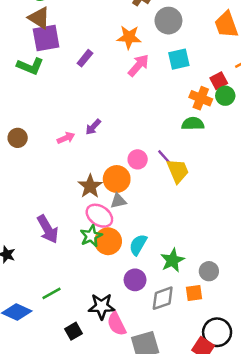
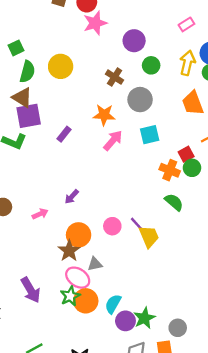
green semicircle: (193, 124) -> (174, 202), moved, turned 42
pink arrow: (66, 138) -> (40, 214), moved
orange circle: (117, 179) -> (79, 235), moved
purple circle: (135, 280) -> (125, 321), moved

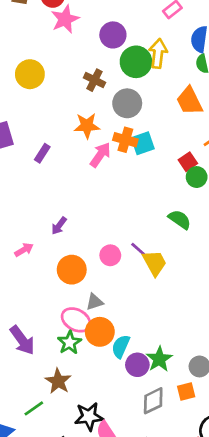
yellow arrow: (187, 63) -> (158, 53), moved
green circle: (151, 65) -> (136, 62), size x1.5
orange cross: (170, 170) -> (125, 140), moved
brown star: (69, 251) -> (58, 381), moved
orange circle: (86, 301) -> (100, 332), moved

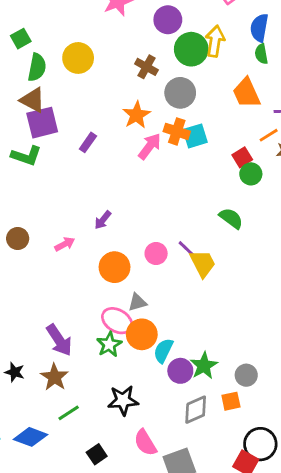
orange star: (87, 126) -> (136, 115), turned -30
brown star: (58, 381) -> (54, 377), moved
black star: (89, 417) -> (123, 400), moved

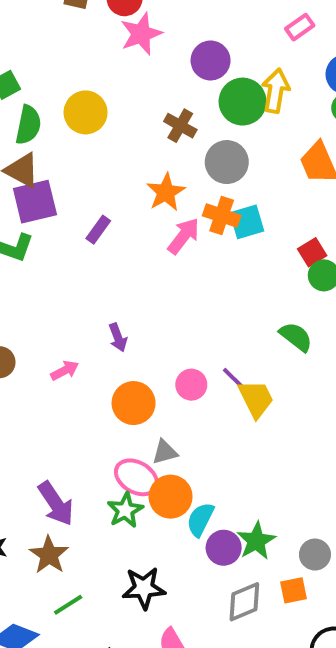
purple arrow: (103, 220) -> (118, 338), turned -60

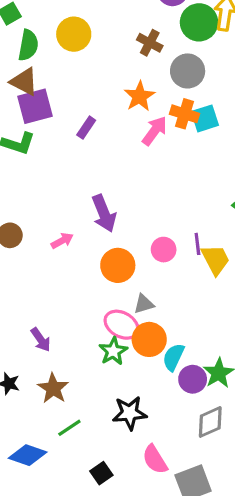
purple arrow: (118, 338) -> (104, 213), size x1.6
purple line: (234, 379) -> (197, 244), turned 40
purple arrow: (56, 504) -> (41, 340), moved, size x0.7

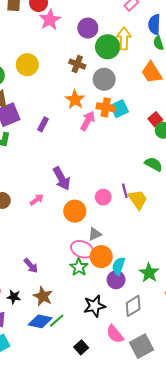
purple circle: (193, 379) -> (116, 280), moved
gray diamond: (210, 422) -> (133, 306), moved
blue diamond: (28, 455) -> (40, 321), moved

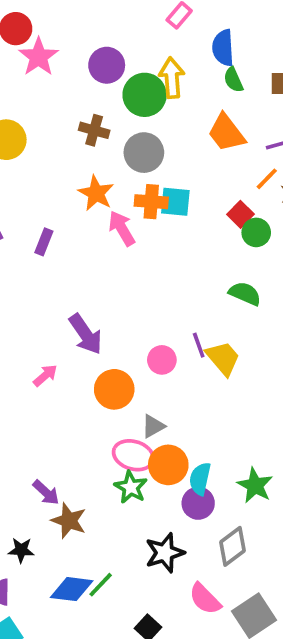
cyan square: (119, 109) -> (175, 202), turned 36
pink arrow: (88, 121) -> (122, 228), turned -54
brown star: (43, 296) -> (69, 521), moved

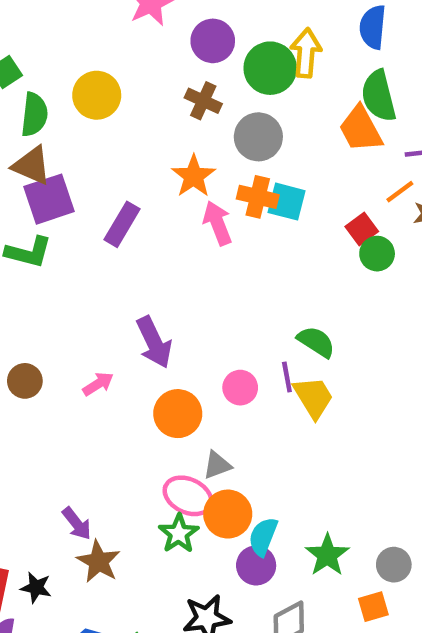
purple circle: (107, 65) -> (213, 41), moved
green semicircle: (233, 80) -> (379, 96), moved, size x1.6
purple rectangle: (44, 242) -> (122, 224), size x1.4
green semicircle: (245, 294) -> (316, 342), moved

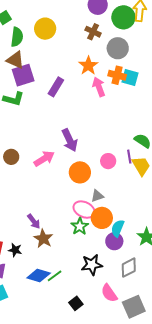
pink arrow: (98, 384) -> (44, 159), size x1.5

